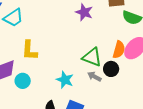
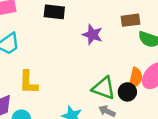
black circle: (111, 69) -> (127, 92), moved

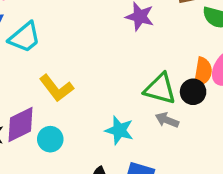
yellow L-shape: (28, 82) -> (56, 88), turned -35

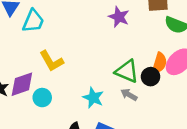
cyan trapezoid: (25, 37) -> (33, 21), turned -35

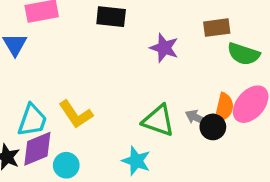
cyan trapezoid: (33, 21) -> (32, 120), moved
green triangle: (127, 71) -> (158, 121), moved
gray arrow: (129, 95) -> (197, 118), moved

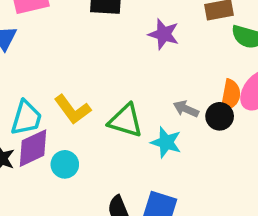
gray arrow: (197, 118) -> (186, 109), moved
green triangle: (158, 121) -> (126, 121), moved
cyan star: (136, 161) -> (166, 142), moved

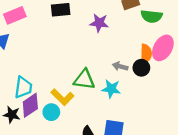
yellow L-shape: (72, 109) -> (62, 97), moved

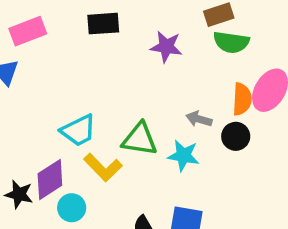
green semicircle: (152, 16) -> (231, 42), moved
black circle: (141, 68) -> (236, 136), moved
cyan trapezoid: (23, 87) -> (78, 130), moved, turned 55
cyan circle: (51, 112) -> (72, 208), moved

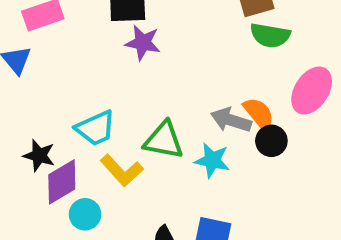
purple star: (166, 47) -> (143, 43), moved
orange semicircle: (242, 99) -> (259, 114), moved, turned -44
gray arrow: (199, 119) -> (231, 120), size x1.4
black star: (19, 194) -> (39, 155), moved

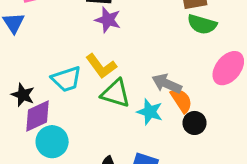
orange semicircle: (259, 114) -> (181, 100), moved
black circle: (271, 141) -> (195, 123), moved
yellow L-shape: (122, 170) -> (101, 66), moved
cyan circle: (85, 214) -> (52, 142), size x1.4

